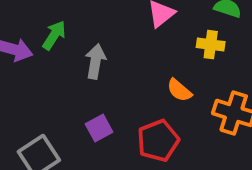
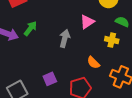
gray arrow: (95, 61) -> (65, 38), moved

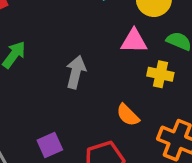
pink triangle: (87, 22) -> (134, 41), moved, turned 35

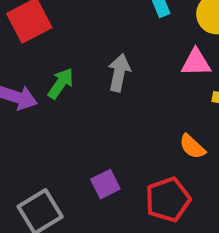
gray arrow: (76, 72) -> (119, 73), moved

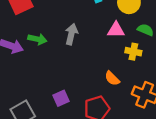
green arrow: (61, 83) -> (37, 39), turned 66

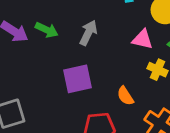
purple square: (61, 98) -> (77, 79), moved, size x1.5

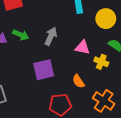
pink triangle: (142, 39) -> (83, 47), moved

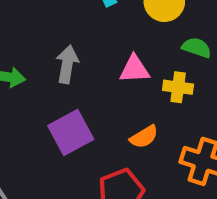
orange semicircle: (78, 81) -> (144, 137), turned -72

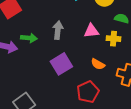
orange semicircle: (144, 137) -> (98, 64), turned 64

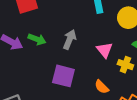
pink triangle: (91, 31) -> (105, 50), turned 42
purple square: (61, 64) -> (63, 76), turned 30

